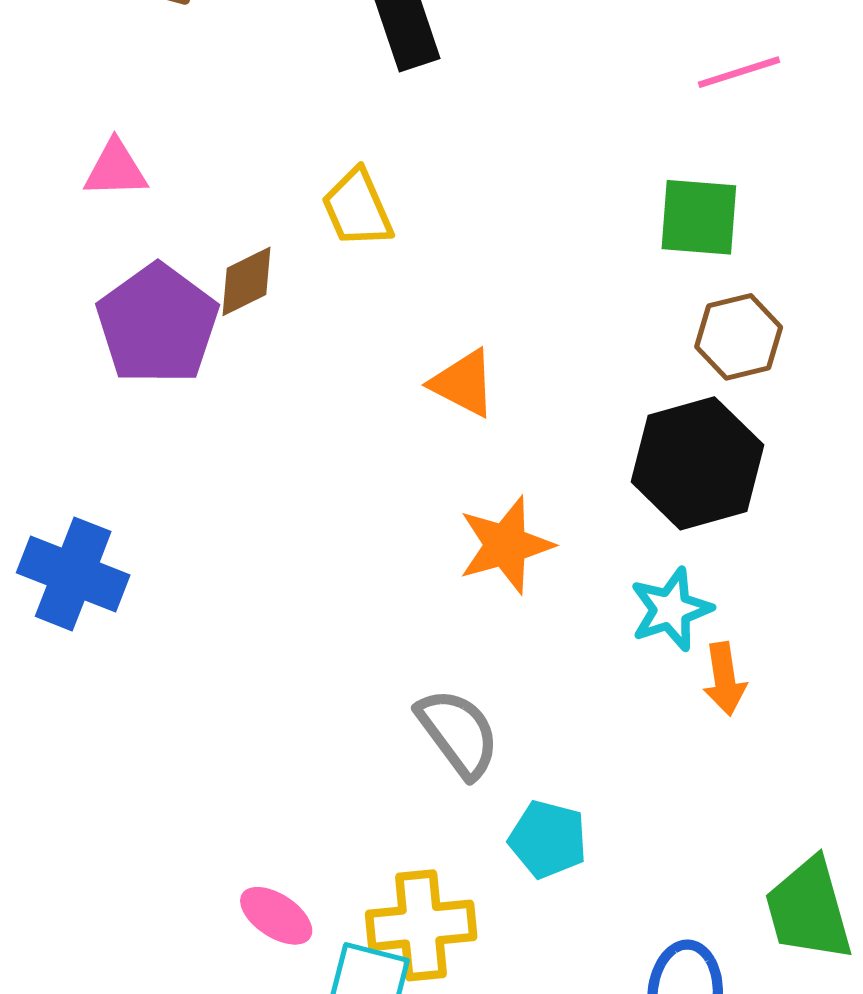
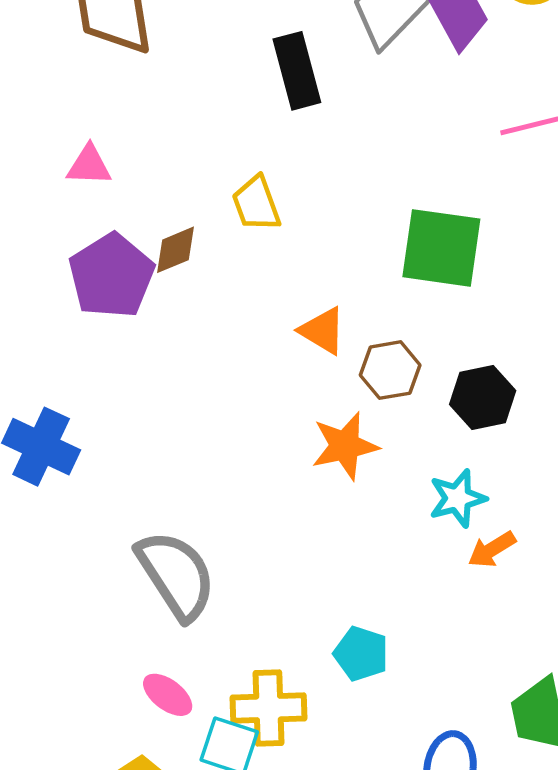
green square: (699, 217) -> (441, 248), moved, size x1.4
brown hexagon: (739, 337) -> (390, 370), moved
black hexagon: (697, 463) -> (483, 398), size x0.7
orange arrow: (725, 679) -> (492, 549), turned 63
gray semicircle: (458, 733) -> (176, 575), moved, size x1.4

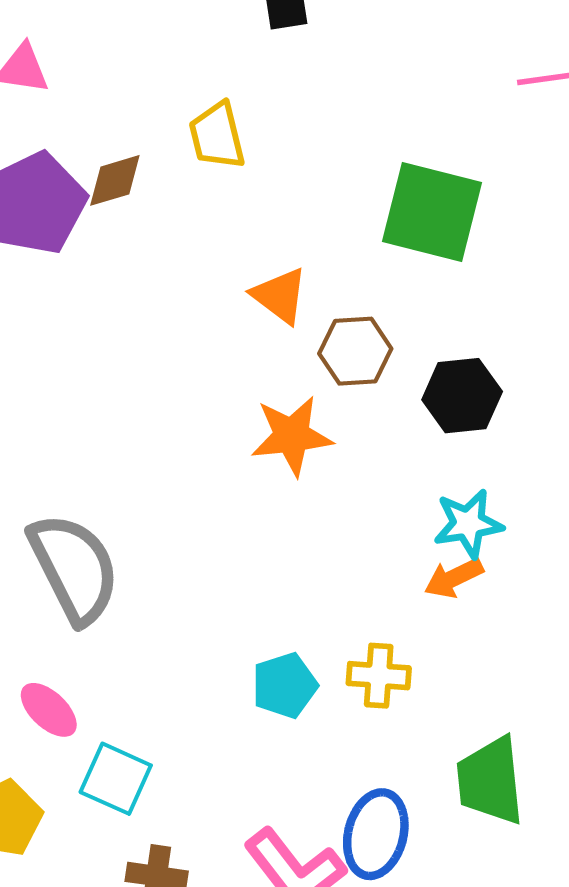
cyan star: (458, 498) -> (468, 524), moved
cyan pentagon: (361, 654) -> (285, 685), turned 30
yellow cross: (268, 708) -> (379, 676), moved, size x0.7

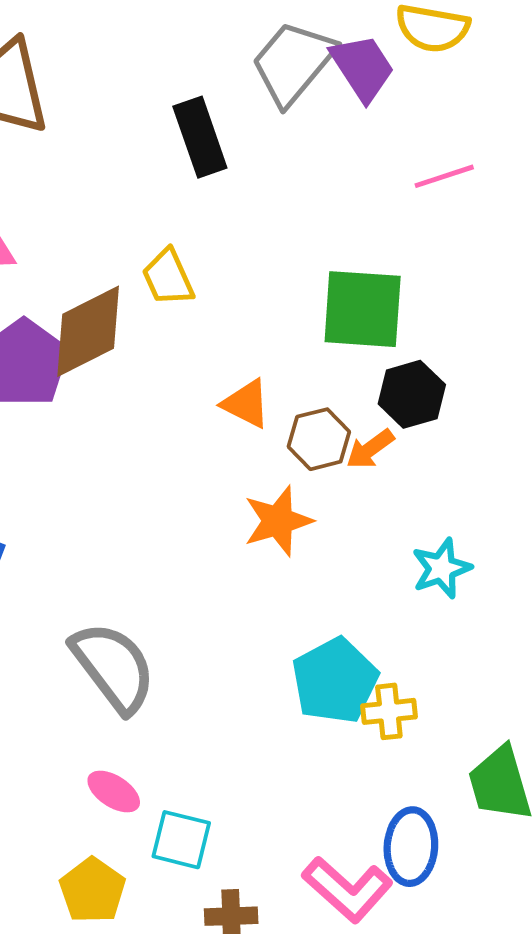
brown diamond: (115, 180) -> (88, 331), size x1.8
black hexagon: (462, 396) -> (412, 394), moved
orange arrow: (454, 578) -> (370, 449), moved
cyan pentagon: (285, 685) -> (335, 681), moved, size x1.5

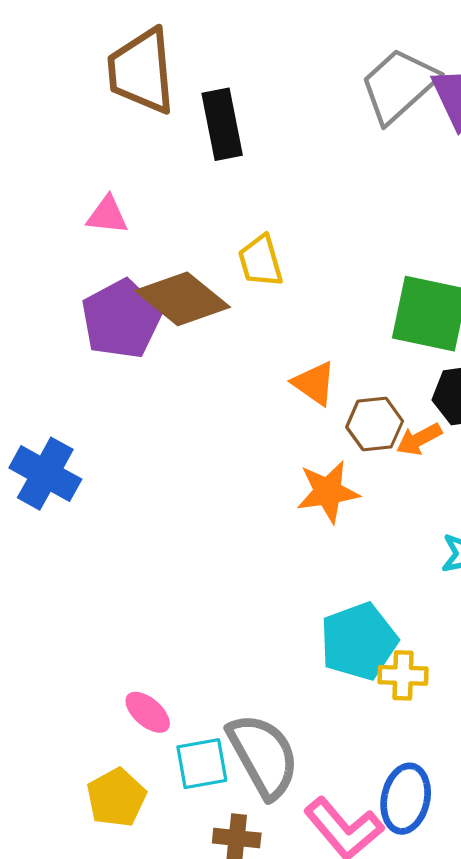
black rectangle: (200, 137) -> (222, 124), moved
brown diamond: (88, 331) -> (182, 299), turned 58
gray semicircle: (113, 667) -> (263, 756), moved
cyan square: (181, 840) -> (202, 764), turned -32

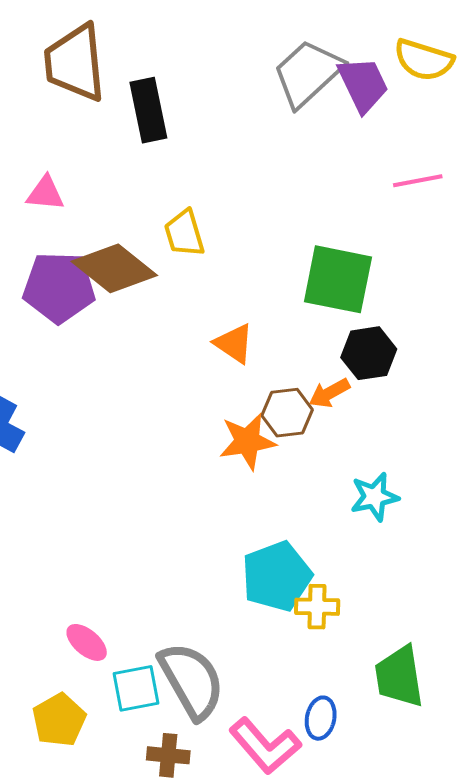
purple pentagon: (121, 319) -> (59, 287), turned 30
brown hexagon: (375, 424) -> (287, 413), moved
blue ellipse: (406, 799) -> (321, 718), size x0.7

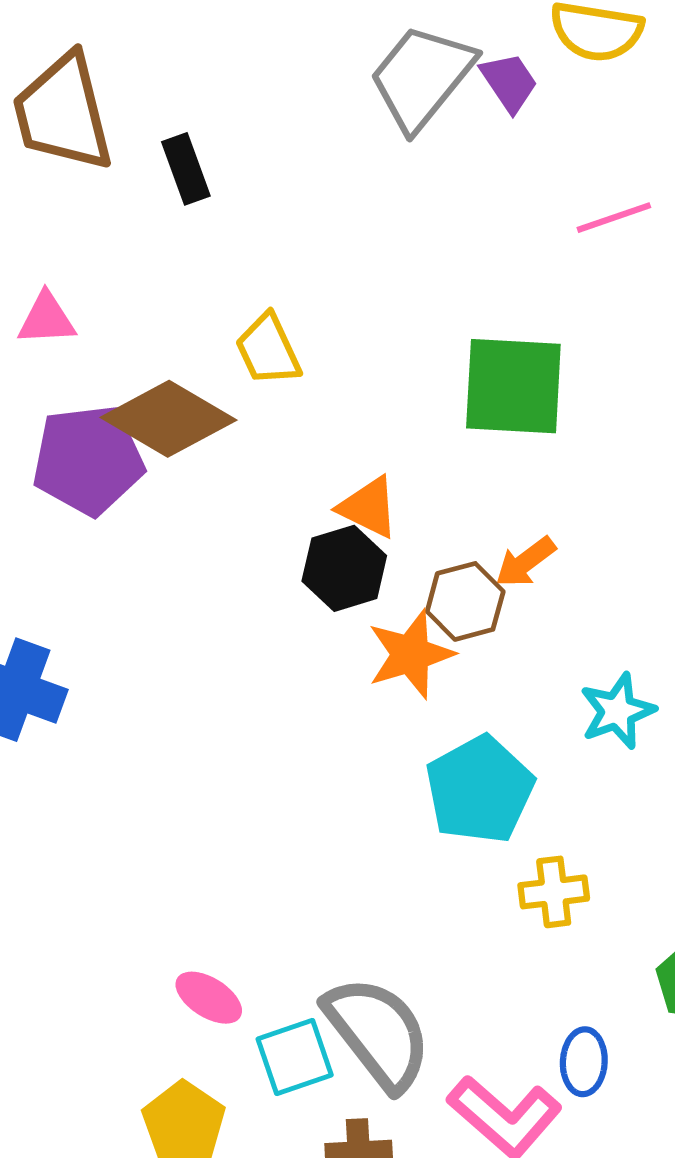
purple trapezoid: (363, 84) -> (509, 82), size x0.7
black rectangle: (148, 110) -> (186, 169), size x0.7
black hexagon: (369, 353) -> (344, 568), moved
cyan pentagon: (277, 576) -> (480, 790), moved

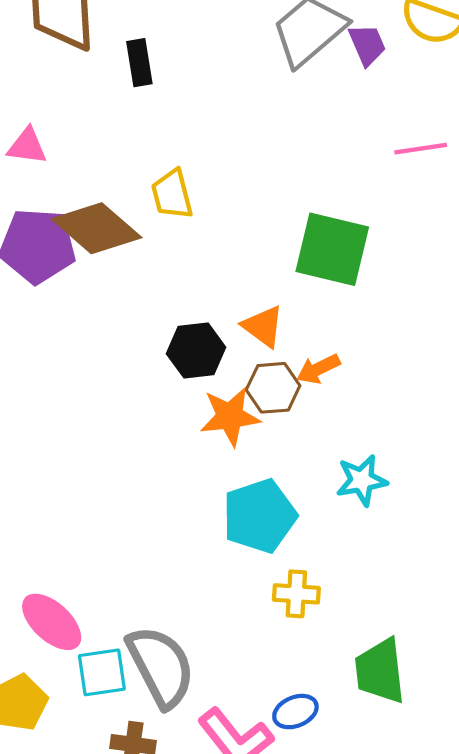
orange triangle: (369, 507) -> (263, 326), moved
pink ellipse: (209, 998) -> (52, 622), size x1.4
blue ellipse: (584, 1062) -> (295, 712), turned 54

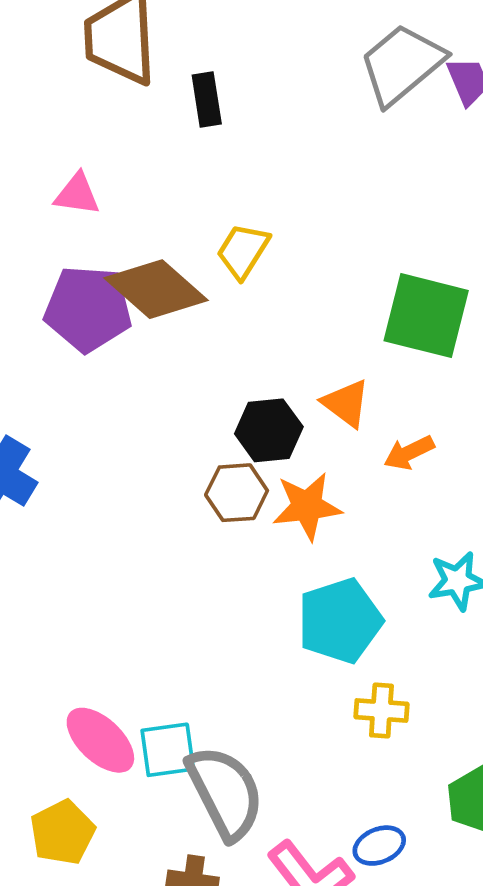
yellow trapezoid: (172, 194) -> (243, 251), turned 46
brown hexagon: (273, 388) -> (237, 493), moved
cyan square: (102, 672) -> (168, 750), moved

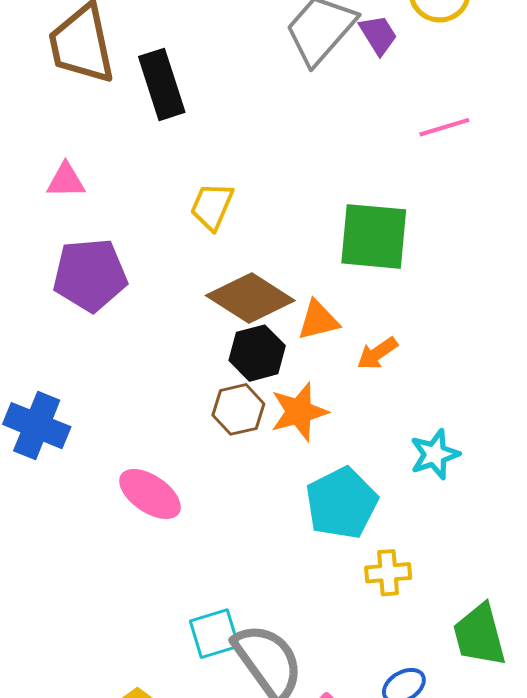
black rectangle: (207, 99) -> (162, 84), size x1.5
brown diamond: (156, 289) -> (250, 298), moved
orange triangle: (346, 403) -> (318, 320), turned -42
pink ellipse: (100, 740) -> (150, 494), moved

